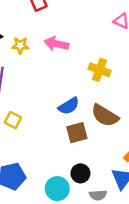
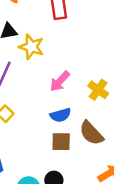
pink arrow: (56, 44) -> (60, 81), moved, turned -75
yellow star: (20, 45) -> (31, 47), size x1.5

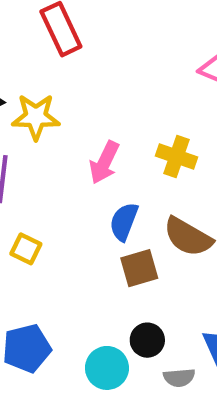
blue semicircle: (60, 115) -> (124, 222), turned 144

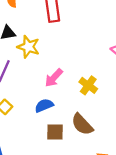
blue semicircle: (124, 222) -> (44, 105), moved, turned 30

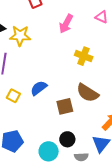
pink arrow: (54, 78) -> (66, 24), moved
blue semicircle: (44, 105) -> (39, 88), moved

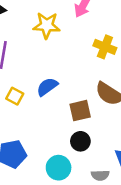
yellow star: (20, 36) -> (47, 25), moved
black circle: (67, 139) -> (80, 141), moved

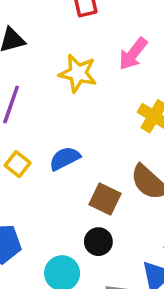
brown square: (80, 111) -> (105, 199), turned 30

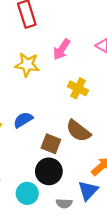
black circle: (98, 242) -> (49, 171), size x1.5

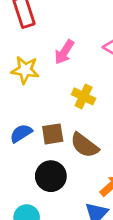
brown square: (51, 144) -> (53, 134), moved, turned -30
black circle: (49, 171) -> (51, 176), moved

